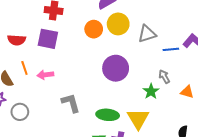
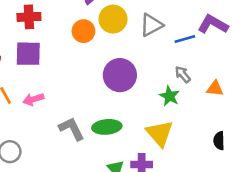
green ellipse: (108, 115) -> (107, 127), moved

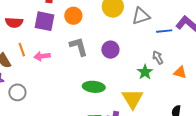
orange circle: (83, 31) -> (73, 16), moved
purple circle: (120, 75) -> (110, 50), size x0.7
gray L-shape: (72, 129) -> (79, 47), moved

